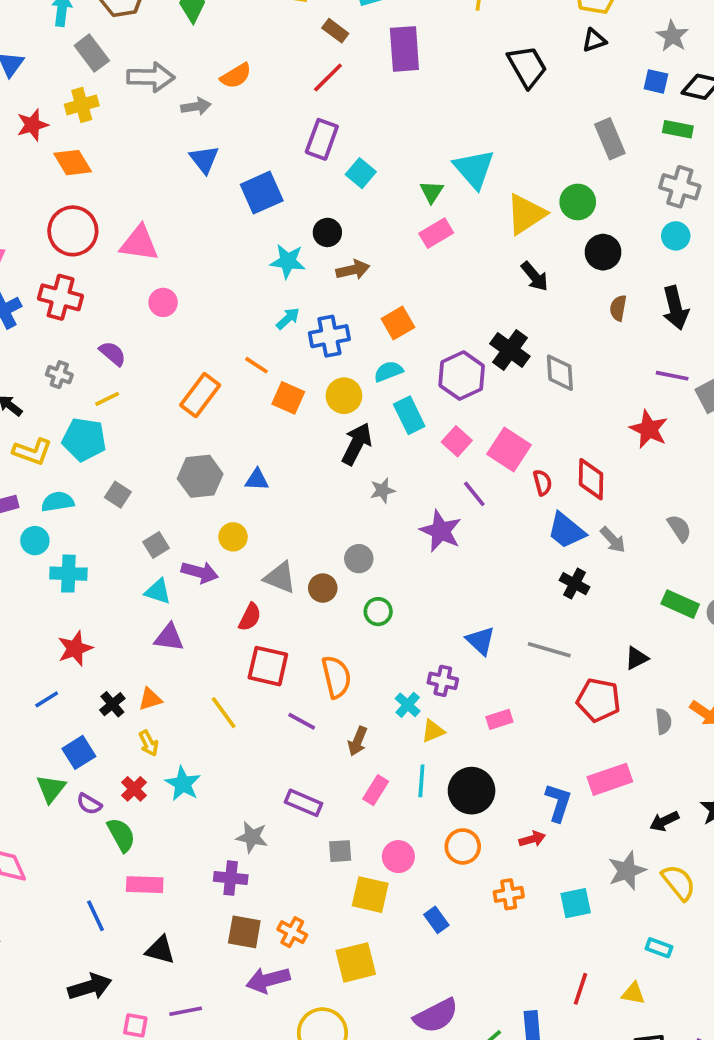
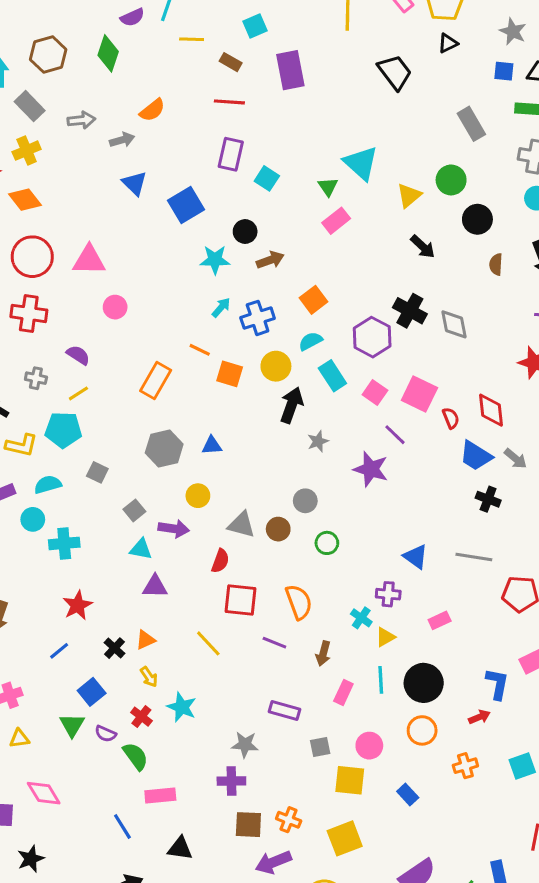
gray arrow: (151, 77) -> (81, 120), size x0.7
red line: (328, 77) -> (229, 102), turned 56
yellow triangle: (526, 214) -> (409, 195), size x0.7

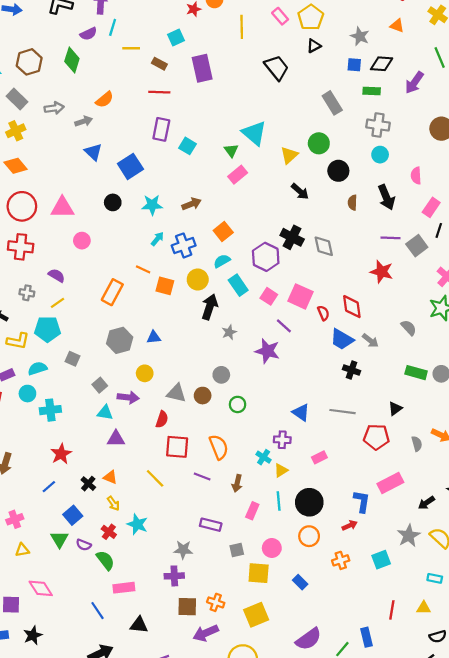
black circle: (245, 232) -> (113, 202), moved
orange triangle: (146, 640) -> (110, 477), turned 48

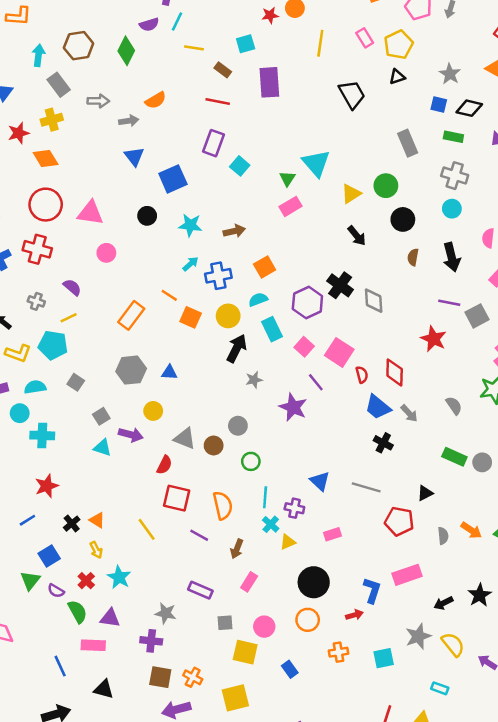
purple triangle: (116, 439) -> (110, 618), moved
cyan line: (279, 501) -> (265, 497), moved

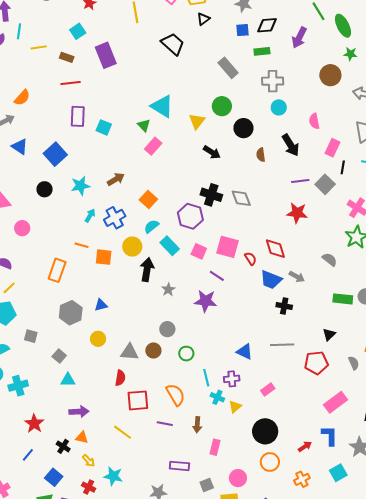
purple arrow: (131, 435) -> (79, 412), moved
blue L-shape: (372, 590) -> (330, 436), moved

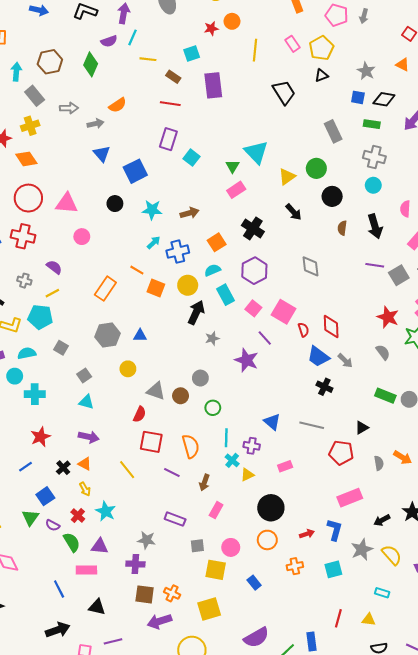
black cross: (211, 195) -> (253, 228), moved
red star: (297, 213) -> (388, 317), moved

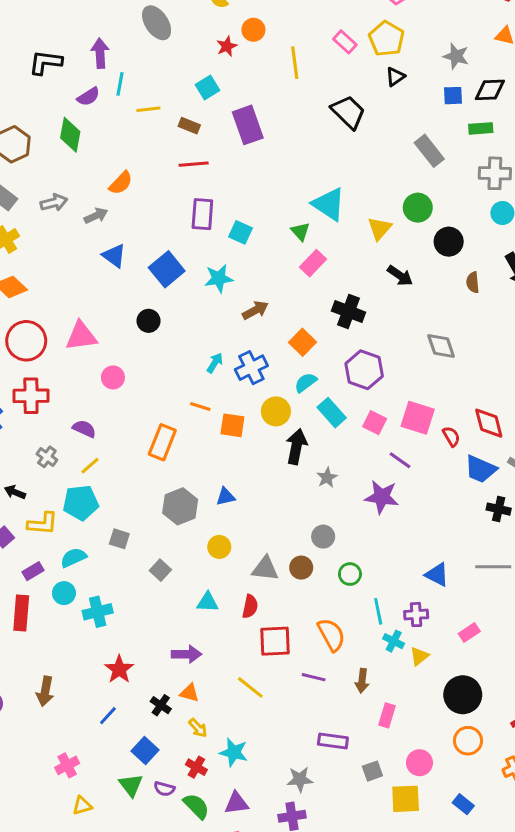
cyan star: (152, 210) -> (219, 278), moved
gray cross: (24, 281) -> (47, 457), turned 32
cyan triangle: (86, 402) -> (208, 602), moved

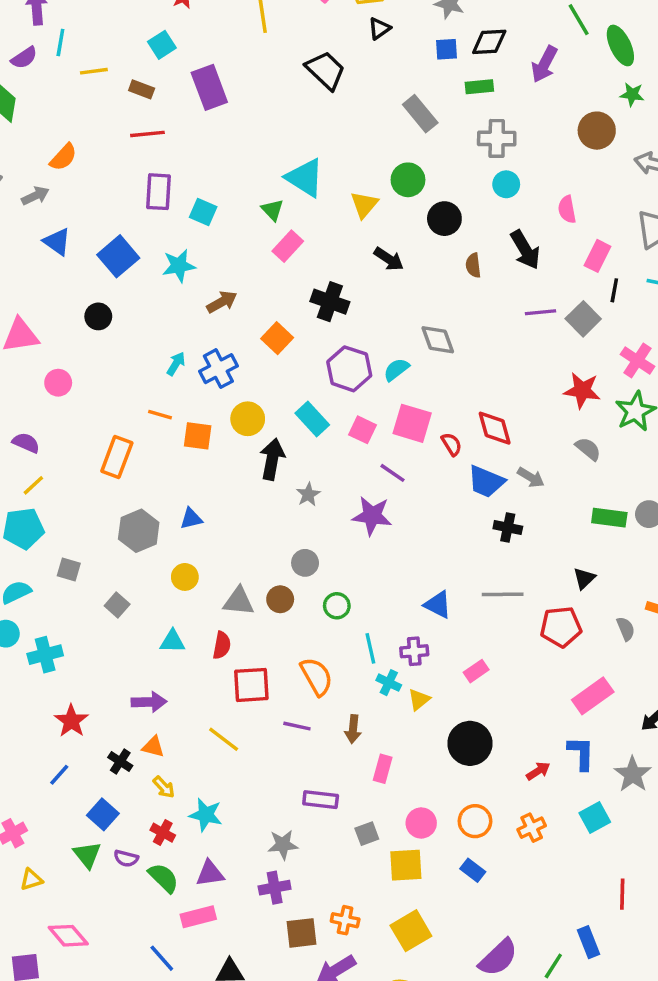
cyan semicircle: (306, 382) -> (396, 370), moved
orange circle: (468, 741) -> (475, 821), moved

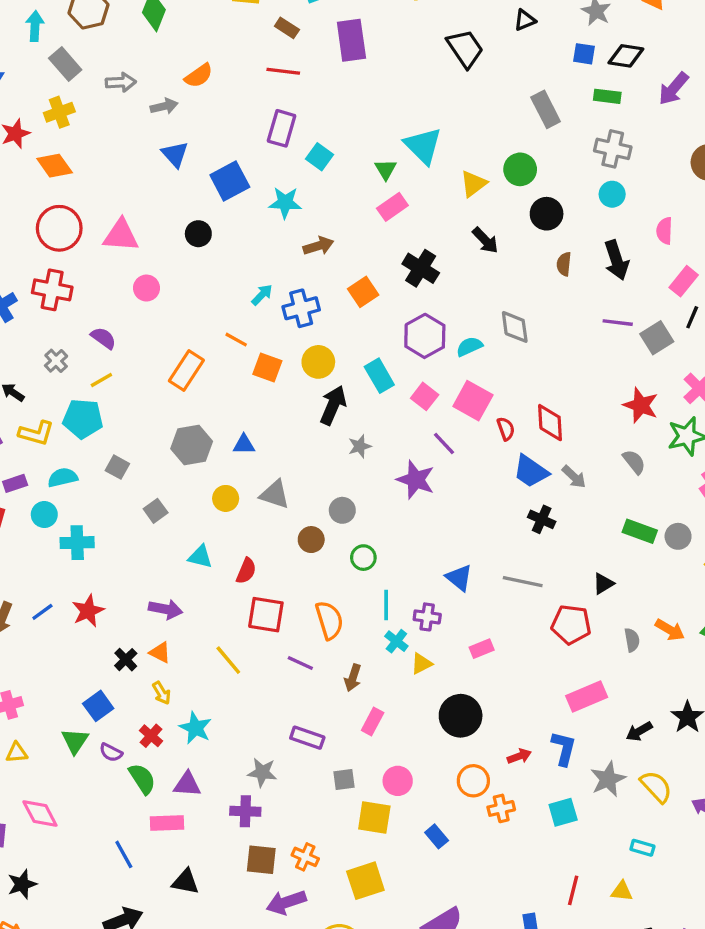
gray triangle: (239, 601) -> (275, 494), moved
blue line: (59, 775) -> (42, 612), moved
orange circle: (475, 821) -> (473, 781), moved

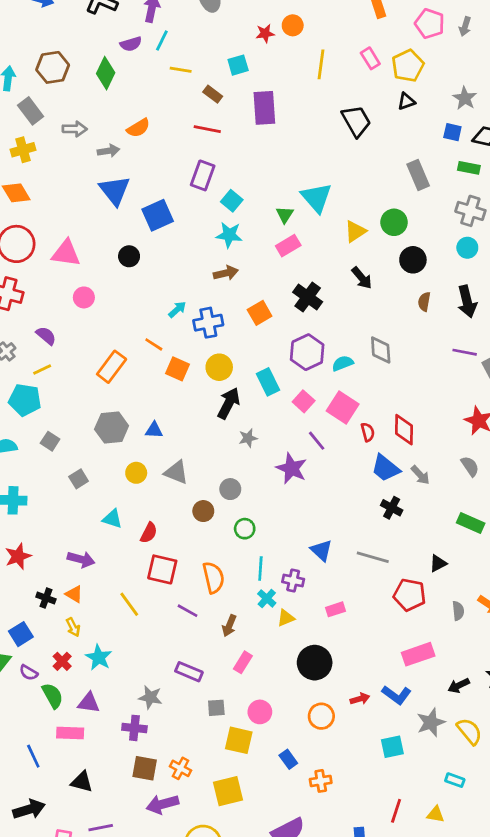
blue triangle: (175, 154) -> (115, 190), size x1.4
cyan star: (285, 203) -> (229, 235), moved
black cross: (126, 660) -> (46, 598), turned -30
blue L-shape: (564, 748) -> (396, 695), turned 108
orange cross: (501, 808) -> (321, 781), moved

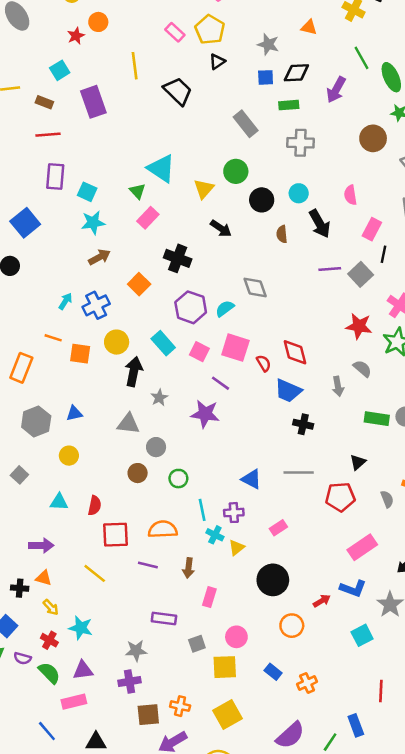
yellow line: (321, 64) -> (135, 66), moved
cyan circle: (467, 248) -> (299, 193), moved
gray triangle: (176, 472) -> (128, 424), moved
gray arrow: (420, 475) -> (338, 386), moved, turned 48
orange semicircle: (213, 578) -> (163, 529), turned -64

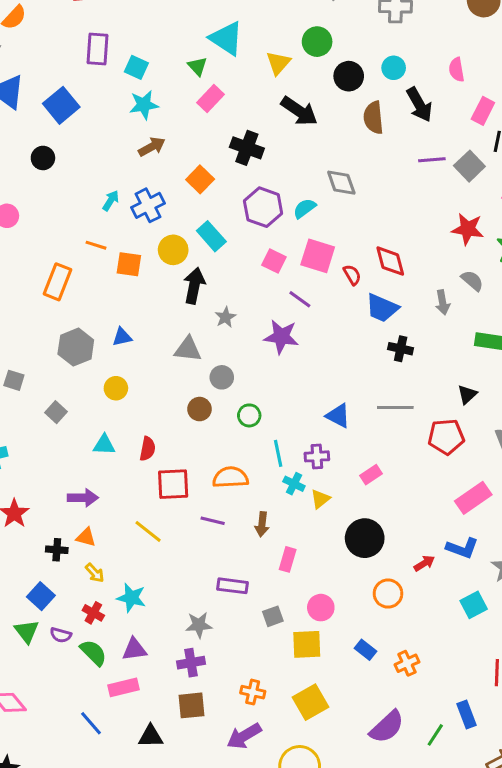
black arrow: (221, 228) -> (299, 111), size x1.4
brown semicircle: (282, 234) -> (373, 118), size x1.5
cyan rectangle: (163, 343) -> (211, 236), moved
brown square: (148, 715) -> (191, 705), moved

